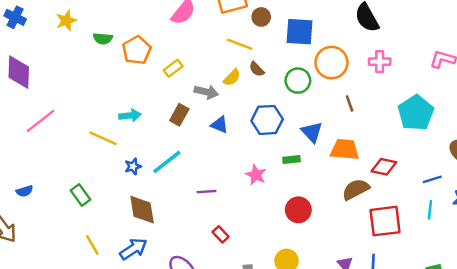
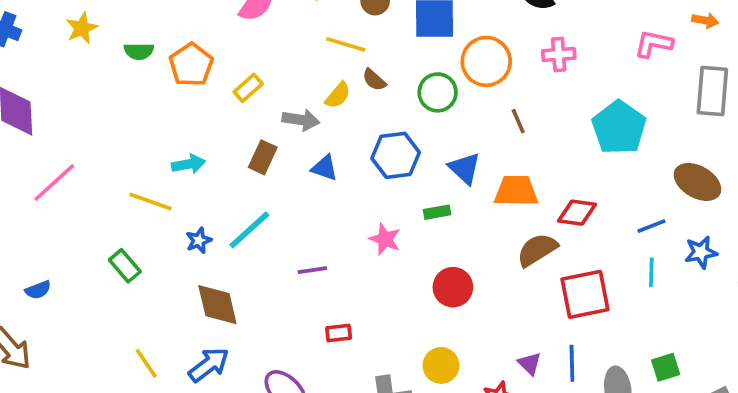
green rectangle: (80, 195) -> (125, 266), moved
red rectangle: (221, 234) -> (339, 333), turned -49

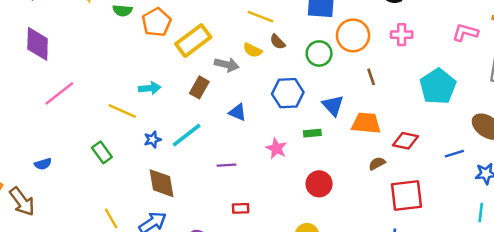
yellow rectangle: (248, 88) -> (193, 41), size x1.8
yellow semicircle: (338, 95) -> (253, 50), turned 72
blue triangle: (325, 168) -> (238, 112), moved
brown semicircle: (537, 250) -> (377, 163), size x0.6
cyan line: (651, 272) -> (481, 213), moved

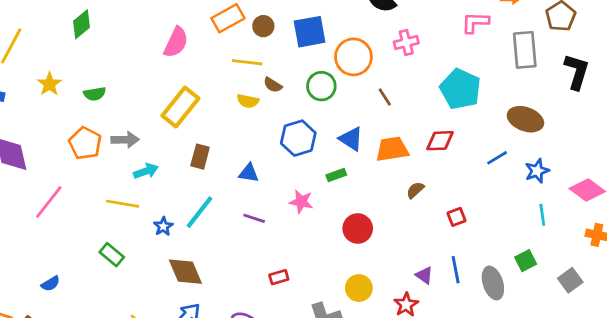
orange pentagon: (157, 22) -> (85, 143), moved
gray arrow: (227, 65) -> (125, 140), moved
red diamond: (405, 141) -> (440, 141), moved
purple line: (226, 165) -> (254, 218), moved, turned 36
red square: (407, 196) -> (457, 217), size x0.5

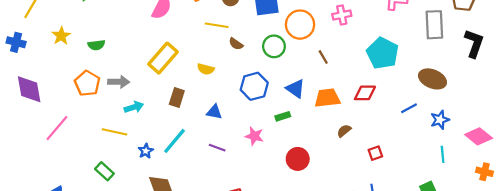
yellow semicircle: (248, 101) -> (206, 69), moved

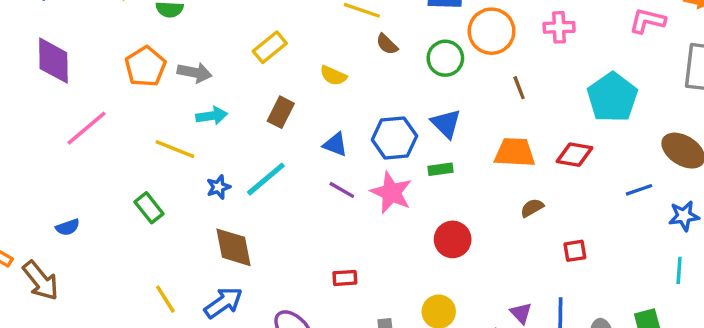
yellow rectangle: (163, 58) -> (270, 47), size x0.7
blue hexagon: (254, 86) -> (394, 138), moved
blue triangle: (295, 89) -> (446, 124), moved
pink star: (254, 136) -> (391, 193), size x1.4
purple line: (217, 148) -> (342, 190), moved

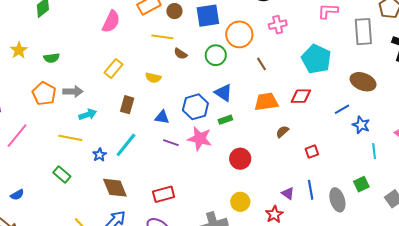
blue star: (684, 216) -> (361, 125), moved, turned -30
red rectangle: (345, 278) -> (164, 194), moved, size x1.5

